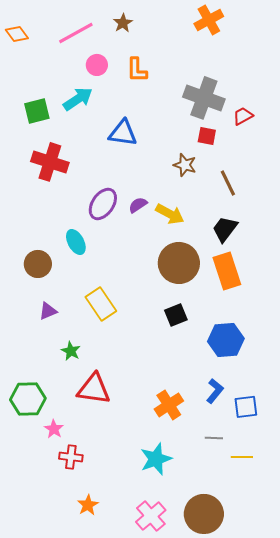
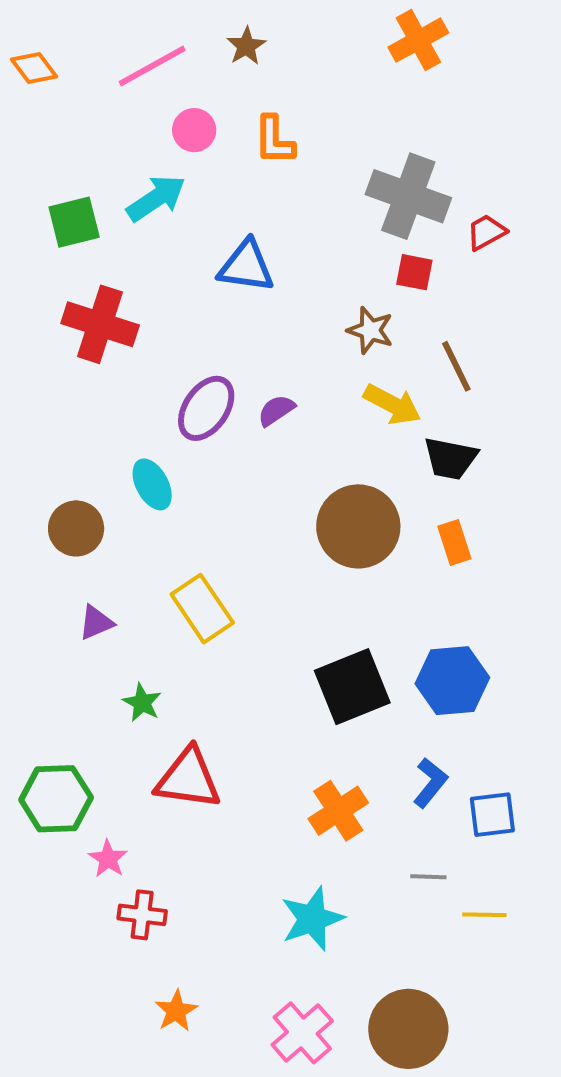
yellow arrow: (170, 214) -> (392, 404), moved
black trapezoid: (225, 229) -> (450, 458), turned -116
orange rectangle: (227, 271) -> (454, 542), size x0.6
black square: (176, 315) -> (352, 687), moved, size x1.6

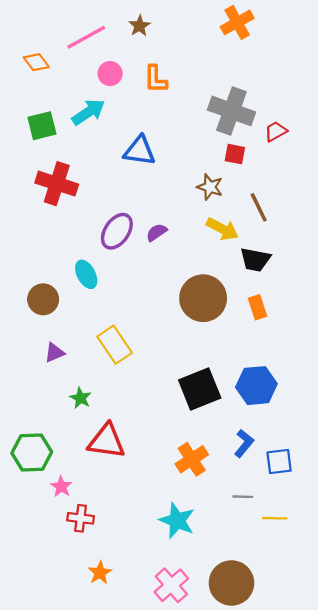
orange diamond: (34, 68) -> (36, 62), moved
cyan star: (312, 919) -> (177, 521), turned -30

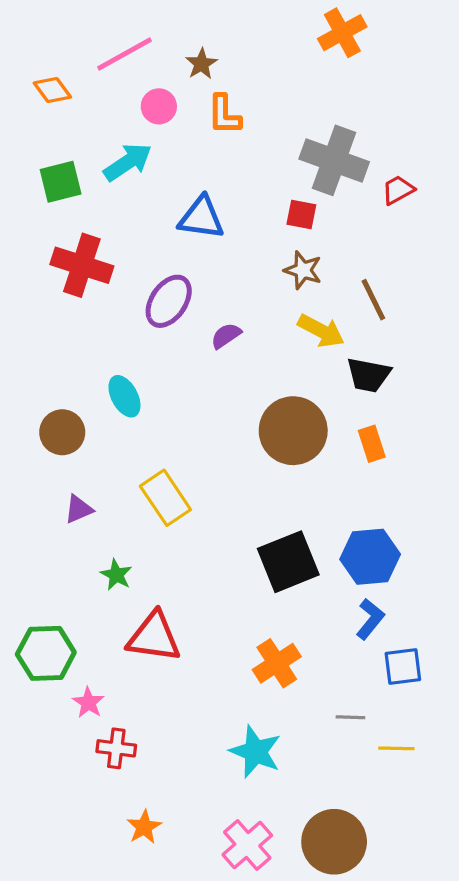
brown star: (140, 26) -> (201, 64), moved
red square: (235, 154) -> (301, 214), moved
purple ellipse: (117, 231) -> (169, 301), moved
blue L-shape: (244, 443) -> (370, 619), moved

